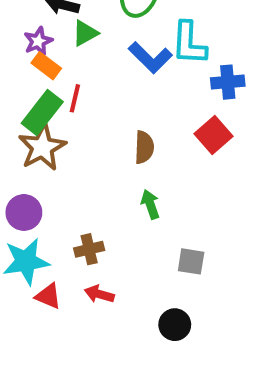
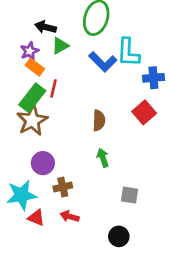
purple circle: (24, 212) -> (43, 163), moved

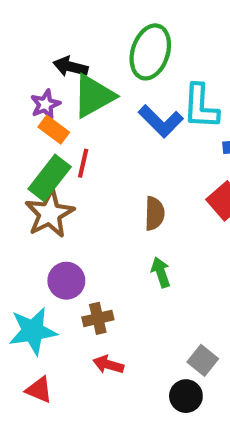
green triangle: (60, 46) -> (94, 96), size x1.6
gray square: (129, 195) -> (203, 360), moved, turned 30
red triangle: (36, 218) -> (39, 390), moved

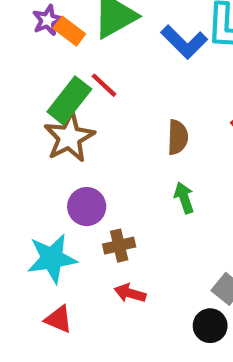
purple star: (45, 104) -> (48, 20), moved
orange rectangle: (54, 130) -> (69, 31), moved
red line: (83, 163) -> (104, 85), turned -60

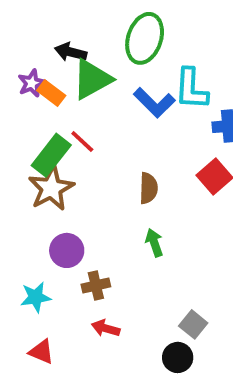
cyan star: (52, 259) -> (36, 297), size x0.7

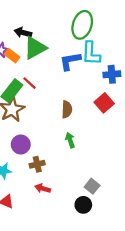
green ellipse: (145, 38) -> (82, 25), moved
blue L-shape: (154, 103) -> (70, 61), turned 125

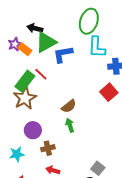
blue L-shape: (70, 61) -> (63, 54), moved
brown semicircle: (67, 109) -> (69, 106), moved, turned 49
green arrow: (70, 140) -> (70, 125), moved

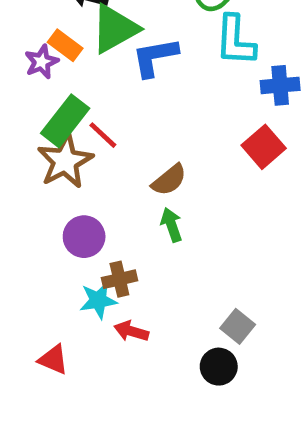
purple star: (15, 44) -> (41, 62), moved
red line: (41, 74) -> (103, 135), moved
cyan star: (17, 154) -> (98, 300), moved

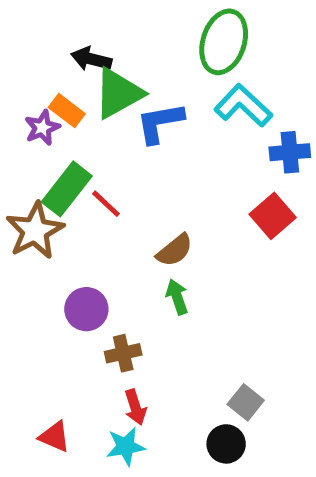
cyan L-shape: (235, 41) -> (243, 106), turned 130
brown star: (65, 161) -> (35, 231), moved
cyan star: (98, 300) -> (126, 446), moved
red arrow: (131, 331) -> (135, 407), turned -124

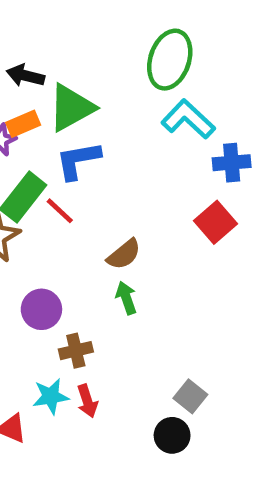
black arrow: (91, 59) -> (25, 76), moved
orange rectangle: (67, 111) -> (23, 124), turned -60
blue L-shape: (160, 123) -> (78, 160), moved
cyan star: (126, 446) -> (51, 396), moved

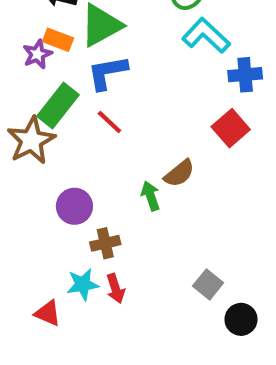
orange rectangle: (23, 124) -> (58, 40), turned 44
red line: (60, 211) -> (109, 122), moved
brown semicircle: (124, 254) -> (179, 173), moved
black circle: (172, 435) -> (241, 319), moved

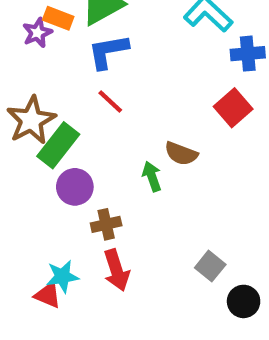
green rectangle: (58, 106) -> (58, 145), moved
brown semicircle: (179, 173) -> (181, 154), turned 60
cyan star: (83, 284) -> (62, 276), moved
red arrow: (116, 289) -> (117, 270), size x1.4

